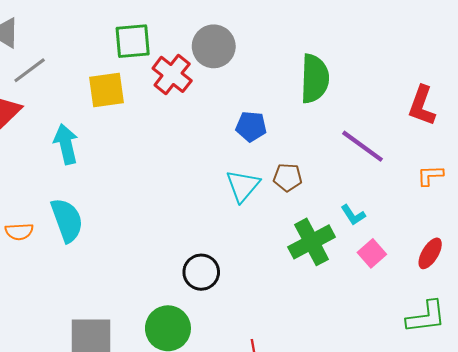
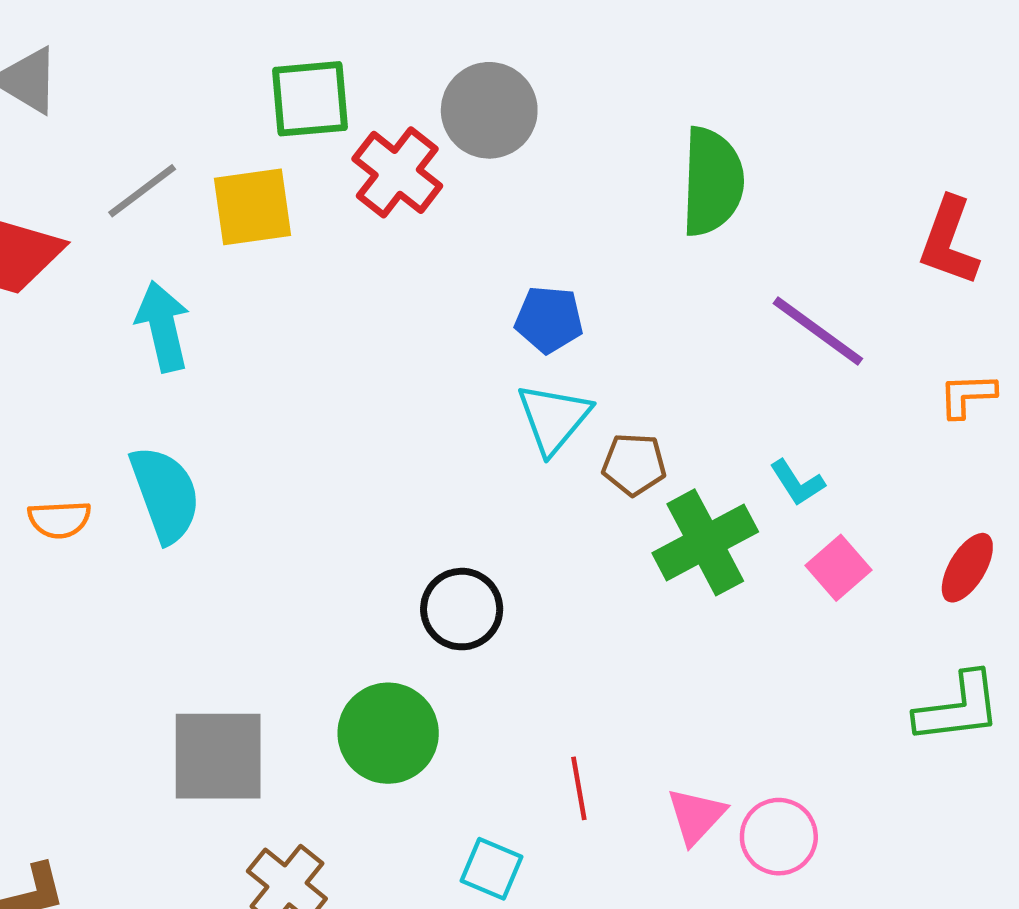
gray line: (30, 70) -> (142, 191), moved
blue pentagon: (251, 126) -> (549, 319), moved
brown pentagon: (288, 177) -> (634, 464), moved

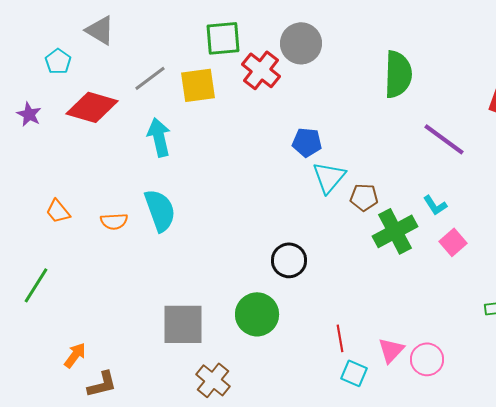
blue pentagon: (549, 319) -> (307, 142), moved
cyan square: (492, 869) -> (354, 373), moved

